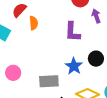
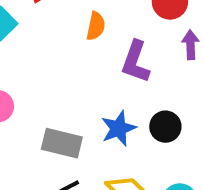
orange semicircle: (34, 23) -> (96, 26), moved

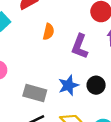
orange semicircle: (96, 26) -> (49, 32), moved

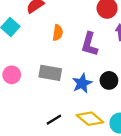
gray rectangle: (35, 93) -> (50, 73), moved

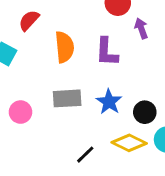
orange semicircle: (58, 33) -> (64, 47), size x1.5
black circle: (109, 80) -> (145, 112), moved

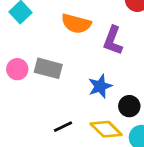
orange semicircle: (64, 47) -> (76, 24), turned 92
gray rectangle: (67, 98) -> (48, 68), moved

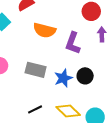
gray rectangle: (48, 68) -> (36, 70), moved
black circle: (129, 106) -> (85, 76), moved

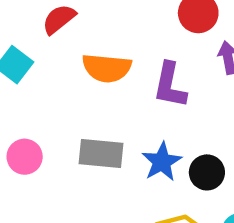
black circle: (85, 76) -> (207, 172), moved

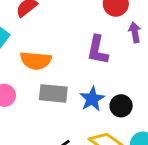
orange semicircle: (107, 68) -> (36, 61), moved

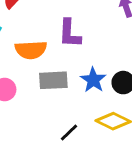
purple L-shape: (98, 50) -> (70, 33), moved

